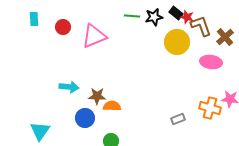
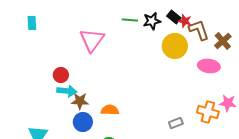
red circle: (63, 27) -> (61, 75), moved
pink triangle: (94, 36) -> (92, 40), turned -32
brown star: (97, 96) -> (80, 101), moved

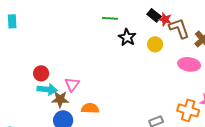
black star: (152, 21) -> (127, 37), moved, turned -30
pink triangle: (92, 40) -> (72, 84), moved, size x0.6
yellow circle: (175, 46) -> (155, 44), size x0.6

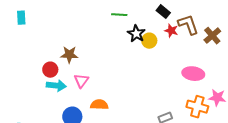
red star: (165, 19) -> (171, 31), moved
yellow circle: (155, 44) -> (149, 41), moved
pink ellipse: (189, 64) -> (193, 74), moved
brown star: (60, 99) -> (69, 55), moved

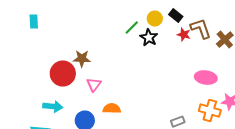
green line: (119, 15) -> (132, 28), moved, turned -49
yellow circle: (149, 41) -> (155, 19), moved
red circle: (50, 70) -> (63, 74), size x1.6
cyan arrow: (56, 86) -> (53, 107), moved

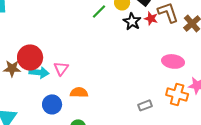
black star: (149, 38) -> (132, 21), moved
brown star: (82, 59) -> (12, 68), moved
cyan arrow: (53, 107) -> (39, 72), moved

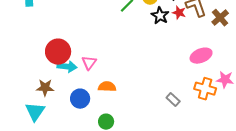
pink ellipse: (173, 61) -> (201, 56), turned -30
brown star: (12, 68) -> (45, 88), moved
gray rectangle: (145, 105) -> (173, 100), turned 64

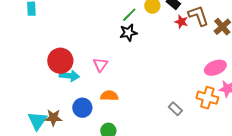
black star: (160, 16) -> (128, 33), moved, turned 30
pink ellipse: (201, 56) -> (215, 68), moved
pink triangle: (89, 63) -> (100, 65), moved
brown star: (45, 88) -> (53, 118), moved

